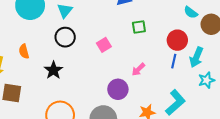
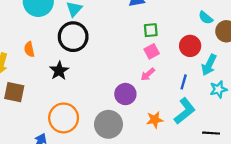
black circle: (65, 37) -> (73, 37), size x1.4
pink square: (104, 45) -> (152, 51), moved
blue line: (174, 61) -> (184, 82), moved

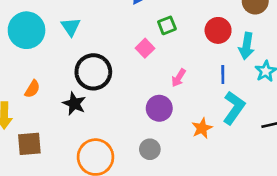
black circle: (73, 37) -> (93, 72), moved
orange semicircle: (29, 49) -> (32, 89), turned -120
pink square: (152, 51) -> (145, 48), moved
gray circle: (108, 124) -> (150, 149), size x0.6

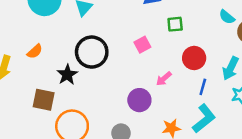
green square: (167, 25) -> (175, 24), moved
red circle: (218, 30) -> (194, 58), moved
brown square: (29, 144) -> (44, 100), moved

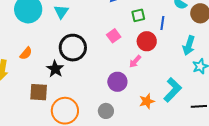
red circle: (194, 58) -> (147, 41), moved
blue line: (203, 87) -> (162, 23), moved

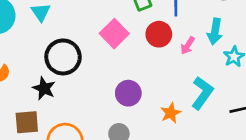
pink square: (114, 36) -> (114, 34), size x1.5
pink arrow: (135, 61) -> (188, 46), moved

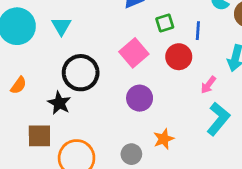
pink arrow: (188, 46) -> (208, 85), moved
purple circle: (128, 93) -> (140, 98), moved
orange star: (171, 113) -> (164, 139), moved

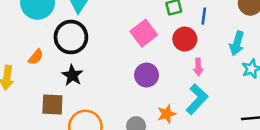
black circle: (81, 73) -> (71, 37), moved
pink arrow: (208, 85) -> (198, 67), moved, turned -42
cyan L-shape: (218, 119) -> (197, 99), moved

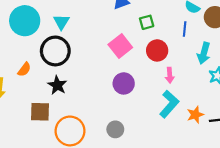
blue line: (204, 16) -> (185, 29), moved
orange star: (167, 114) -> (195, 115), moved

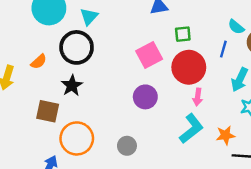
red circle: (157, 50) -> (189, 67), size x1.4
orange star: (195, 115) -> (225, 135), moved

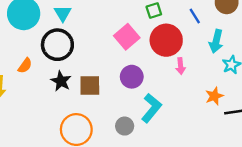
blue line: (223, 49) -> (195, 16), turned -35
brown square: (48, 111) -> (90, 85), moved
cyan L-shape: (191, 129) -> (151, 108), moved

